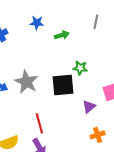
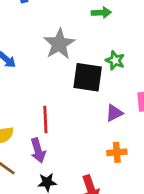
gray star: (26, 82) -> (59, 44), moved

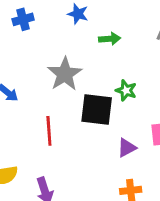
red line: (45, 120) -> (49, 131), moved

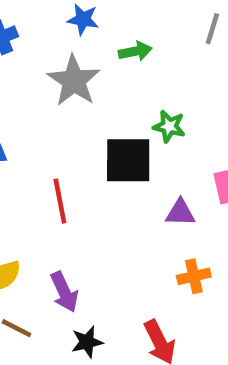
gray star: (65, 74) -> (74, 81), moved
purple triangle: (127, 148) -> (180, 213), turned 36

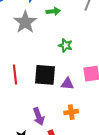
black square: (128, 160) -> (45, 75), moved
purple arrow: (64, 292) -> (39, 117), moved

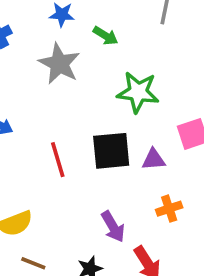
green arrow: (53, 11) -> (105, 36), turned 48
green star: (65, 45) -> (138, 92), size x1.6

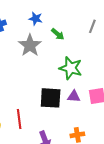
purple triangle: (154, 159) -> (74, 96), moved
red line: (58, 160) -> (19, 119), moved

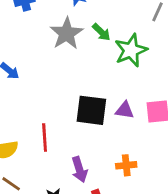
green arrow: (58, 34) -> (101, 32), moved
green star: (71, 68) -> (131, 50), moved, turned 30

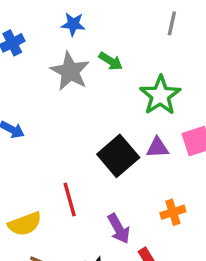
green star: (131, 50) -> (160, 95), moved
black square: (91, 110) -> (118, 156), turned -36

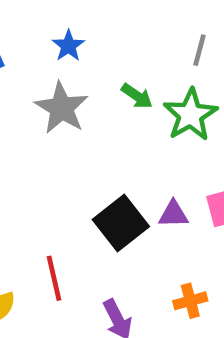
blue star: (73, 24) -> (68, 46), turned 30
green arrow: (111, 61) -> (137, 96), moved
green star: (160, 95) -> (190, 115), moved

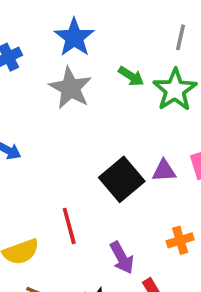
blue star: (68, 46) -> (74, 37), size x1.5

